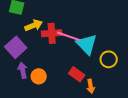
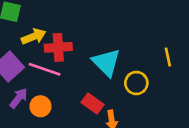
pink line: (69, 36) -> (45, 69), moved
purple arrow: (23, 70) -> (19, 98), turned 49

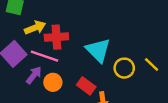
yellow line: (168, 57) -> (152, 64), moved, turned -35
purple arrow: (19, 98) -> (34, 75), moved
orange circle: (40, 106) -> (53, 82), moved

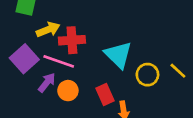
red rectangle: (86, 86) -> (105, 95), turned 30

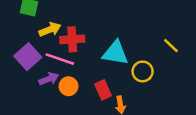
cyan triangle: (118, 55) -> (115, 53), turned -36
yellow line: (178, 71) -> (171, 46), moved
purple arrow: (47, 83) -> (49, 79), turned 30

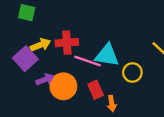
yellow arrow: (50, 29) -> (40, 45), moved
pink line: (60, 59) -> (88, 61), moved
orange circle: (68, 86) -> (63, 86), size x1.5

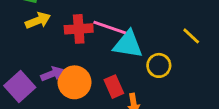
yellow arrow: (40, 45) -> (38, 21), moved
purple square: (25, 59) -> (20, 87), moved
pink line: (88, 61) -> (110, 28), moved

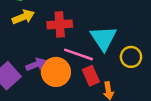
pink line: (110, 28) -> (78, 54), moved
cyan triangle: (128, 44) -> (103, 38), turned 48

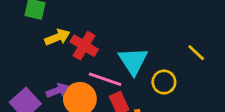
yellow arrow: (23, 17) -> (57, 37), moved
red cross: (60, 24) -> (84, 46), turned 35

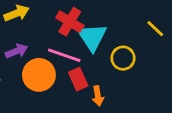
red cross: (84, 46) -> (70, 22), moved
purple arrow: (57, 90) -> (17, 51), moved

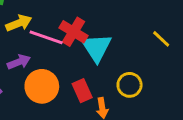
pink line: (64, 55) -> (46, 37), moved
yellow circle: (123, 58) -> (130, 85), moved

